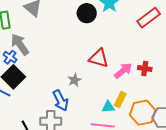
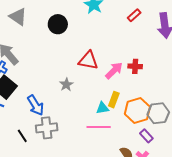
black circle: (87, 13) -> (58, 24), moved
red rectangle: (149, 18) -> (134, 15), size x0.6
blue arrow: (61, 100) -> (36, 105), moved

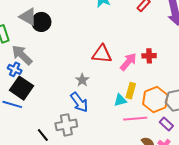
black circle: (58, 24) -> (41, 22), moved
blue arrow: (36, 105) -> (79, 102), moved
pink line: (99, 127) -> (135, 119), moved

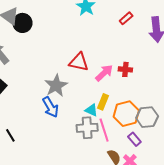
gray star: (82, 80) -> (56, 86), size x1.6
cyan triangle: (120, 100) -> (91, 110), turned 32
pink line: (135, 119) -> (104, 130), turned 70
gray cross: (66, 125) -> (87, 128), moved

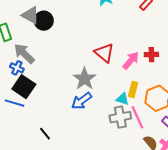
red triangle: (79, 62) -> (104, 53), turned 35
blue arrow: (51, 107) -> (82, 101), turned 90

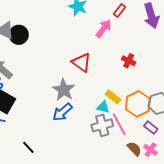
red cross: (151, 55) -> (129, 61), turned 32
pink arrow: (131, 61) -> (104, 29), moved
yellow rectangle: (133, 89) -> (113, 97), turned -63

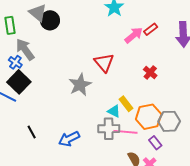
red rectangle: (120, 10) -> (151, 29), moved
blue arrow: (62, 112) -> (69, 139), moved
pink line: (119, 124) -> (125, 132), turned -70

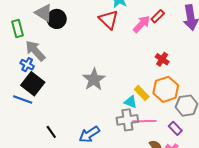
red triangle: (104, 63) -> (109, 20), moved
orange hexagon: (149, 117) -> (166, 89), moved

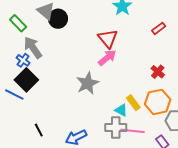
red triangle: (109, 20) -> (108, 39), moved
pink arrow: (142, 24) -> (107, 58), moved
green rectangle: (18, 28) -> (18, 23), turned -36

